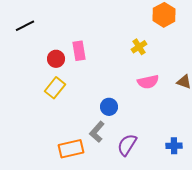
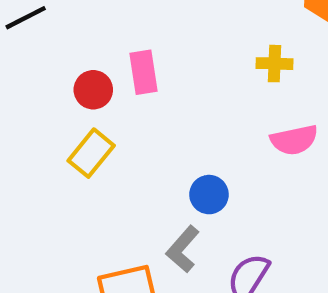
yellow cross: (139, 47) -> (275, 64), turned 35

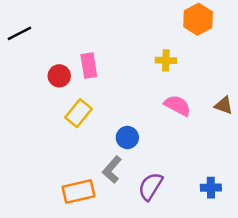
pink semicircle: (294, 140) -> (177, 105), turned -140
yellow rectangle: (91, 153) -> (79, 113), moved

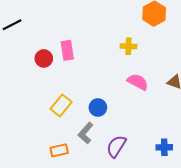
yellow rectangle: (79, 113) -> (61, 105), moved
orange rectangle: (79, 191) -> (59, 150), size x0.7

